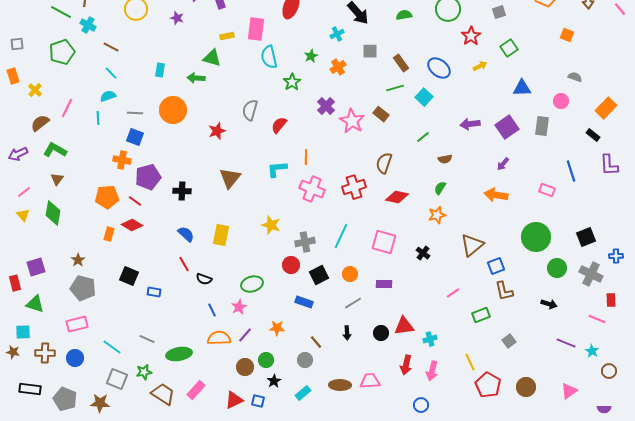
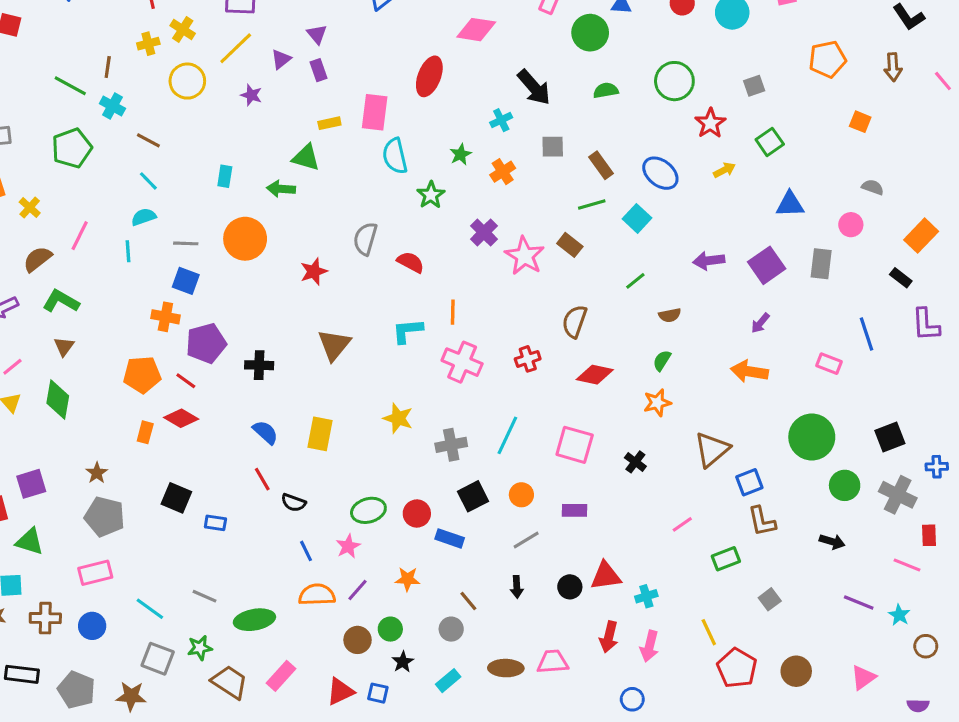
red semicircle: (279, 125) -> (411, 262), turned 78
red cross: (354, 187) -> (528, 359), size x0.7
red circle: (291, 265) -> (417, 513), moved

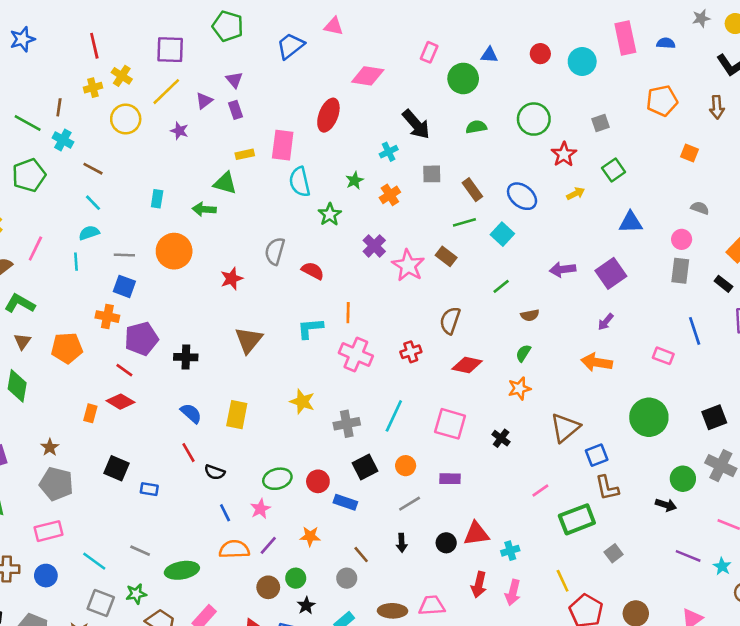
gray rectangle: (821, 264) -> (680, 271), moved
orange pentagon: (142, 375) -> (67, 348), moved
green circle: (845, 485) -> (683, 479), moved
green rectangle: (726, 559) -> (577, 519), size x1.5

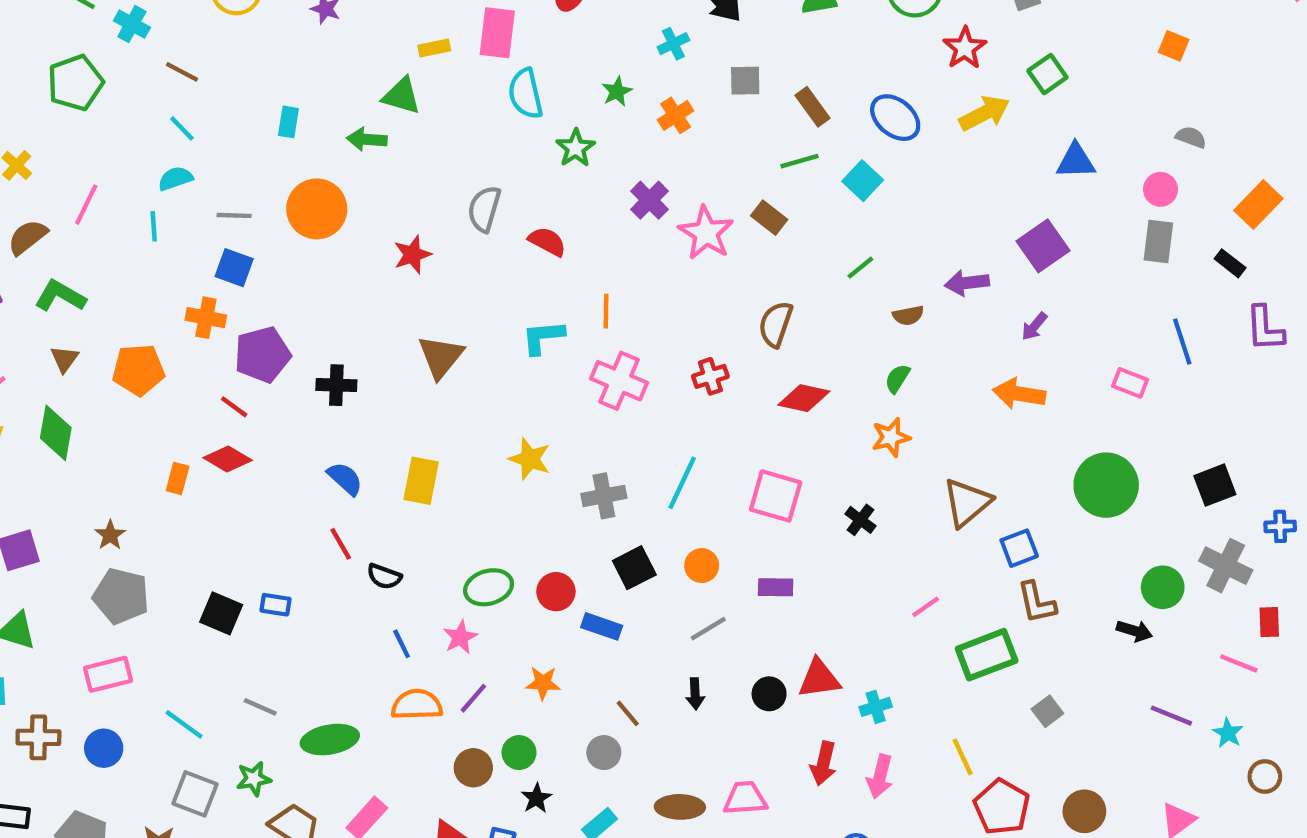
yellow arrow: (576, 194) -> (984, 113), size x1.6
purple arrow: (563, 269) -> (967, 283), moved
black square: (117, 468) -> (221, 613), moved

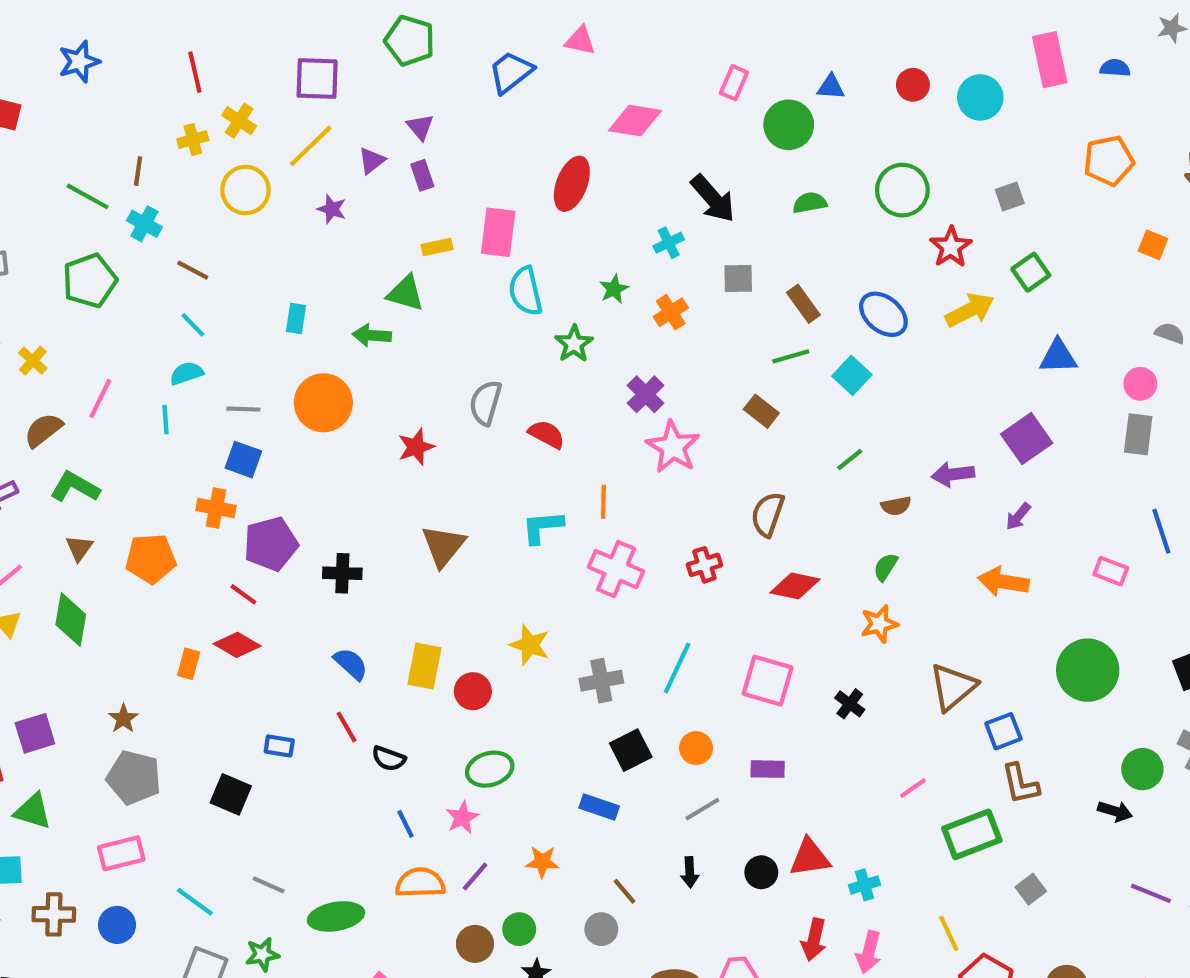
pink star: (706, 233) -> (673, 447), moved
red circle: (556, 592) -> (473, 691), moved
blue rectangle: (275, 605) -> (279, 746), moved

